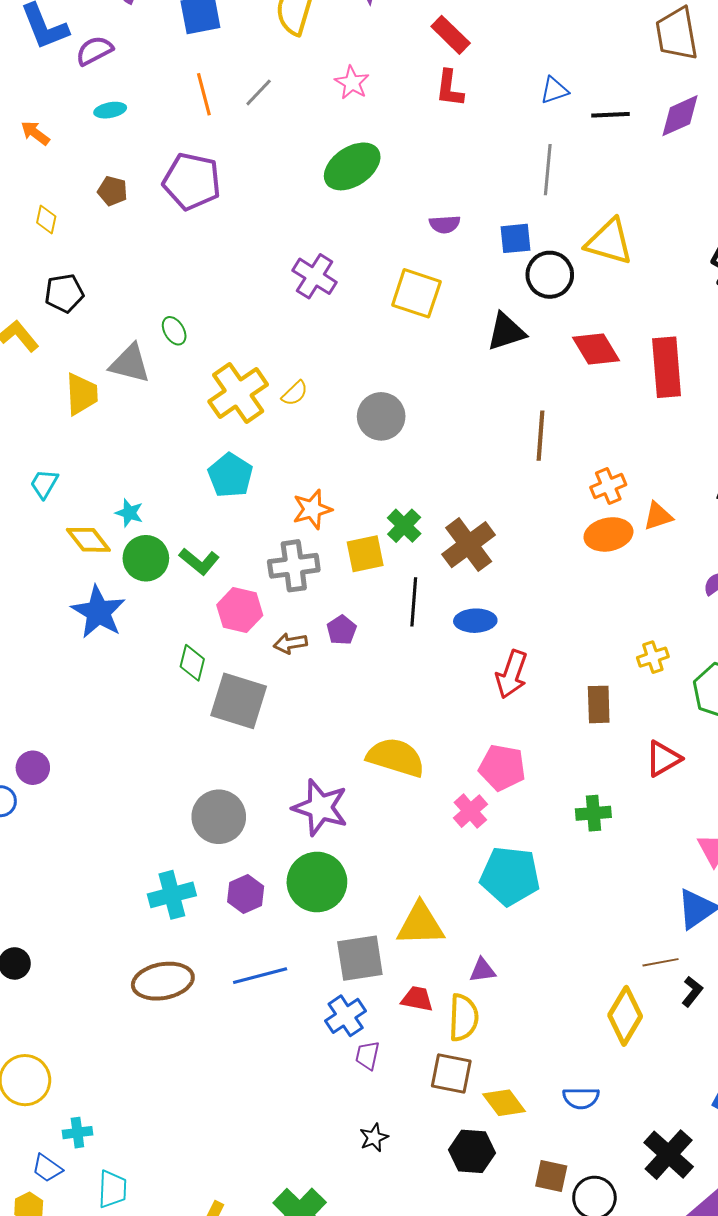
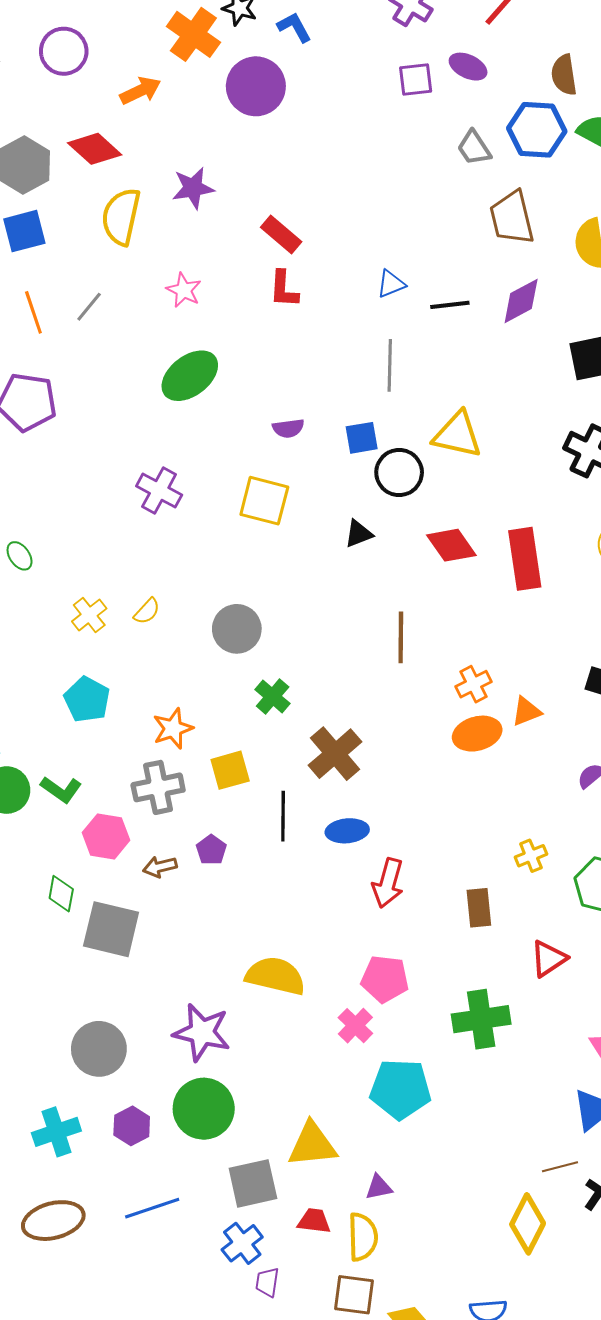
black triangle: (506, 332) -> (358, 534), size x0.7
yellow cross: (238, 393) -> (89, 615), size x0.6
green cross: (404, 526) -> (273, 697), moved
green cross: (593, 813) -> (481, 1019), size x1.6

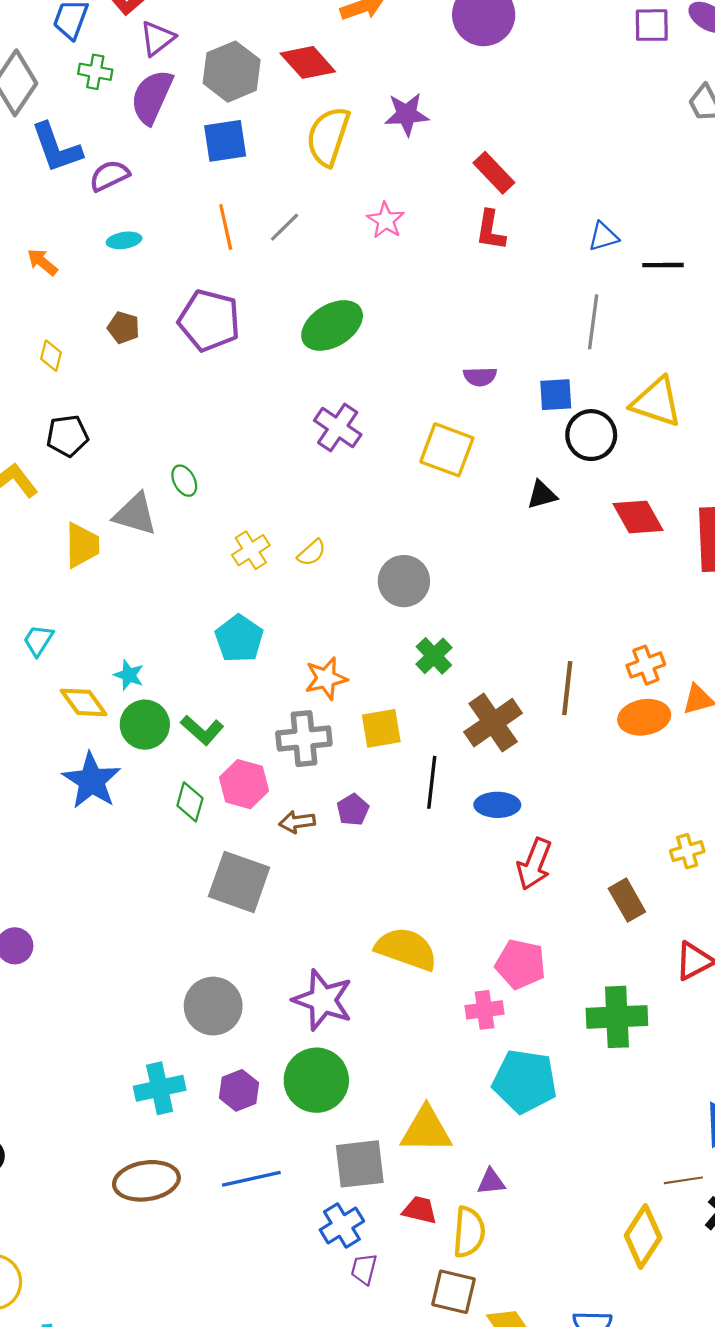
green ellipse: (190, 376) -> (332, 325), moved
brown line: (401, 637) -> (567, 688), moved
green diamond: (61, 894) -> (190, 802), moved
brown rectangle: (479, 908) -> (627, 900), turned -30
pink cross: (355, 1026) -> (484, 1010), turned 32

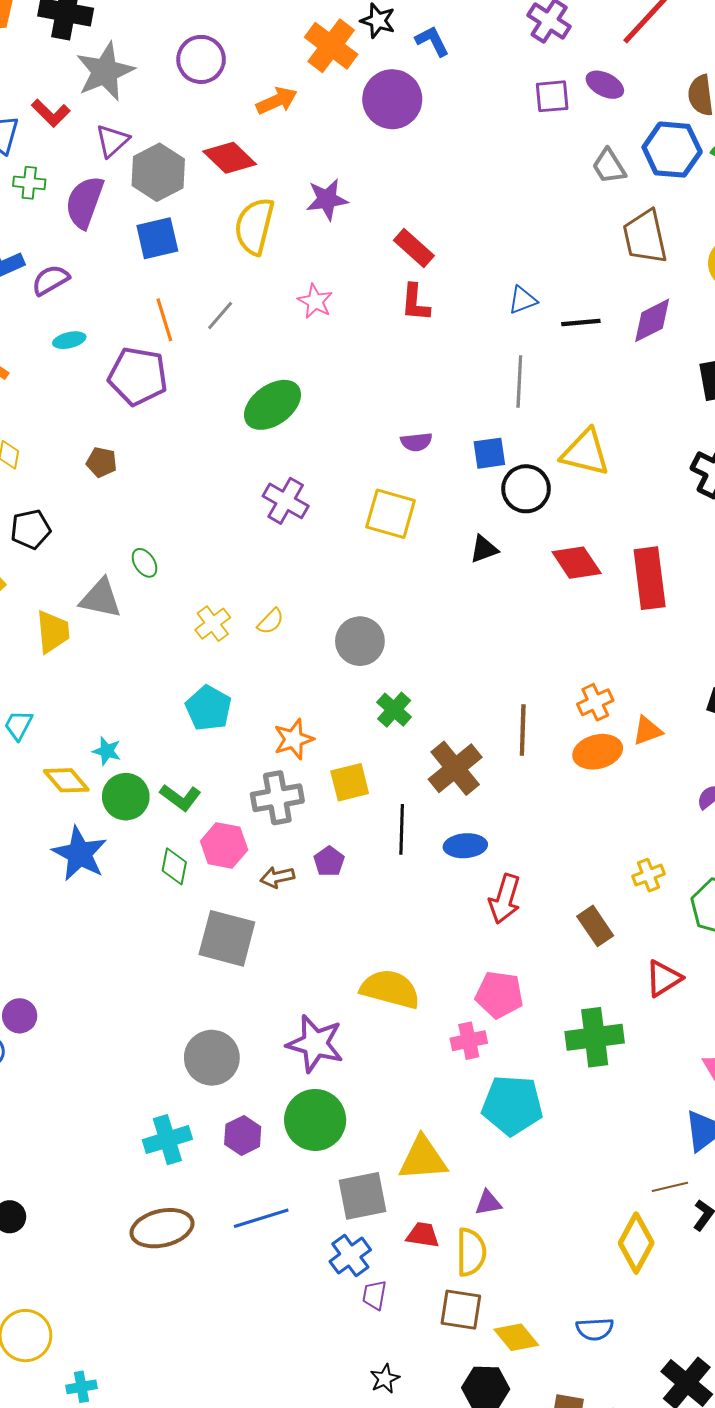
purple triangle: (157, 38) -> (112, 141), moved
purple pentagon: (209, 320) -> (138, 376), moved
brown pentagon: (123, 328) -> (102, 462), moved

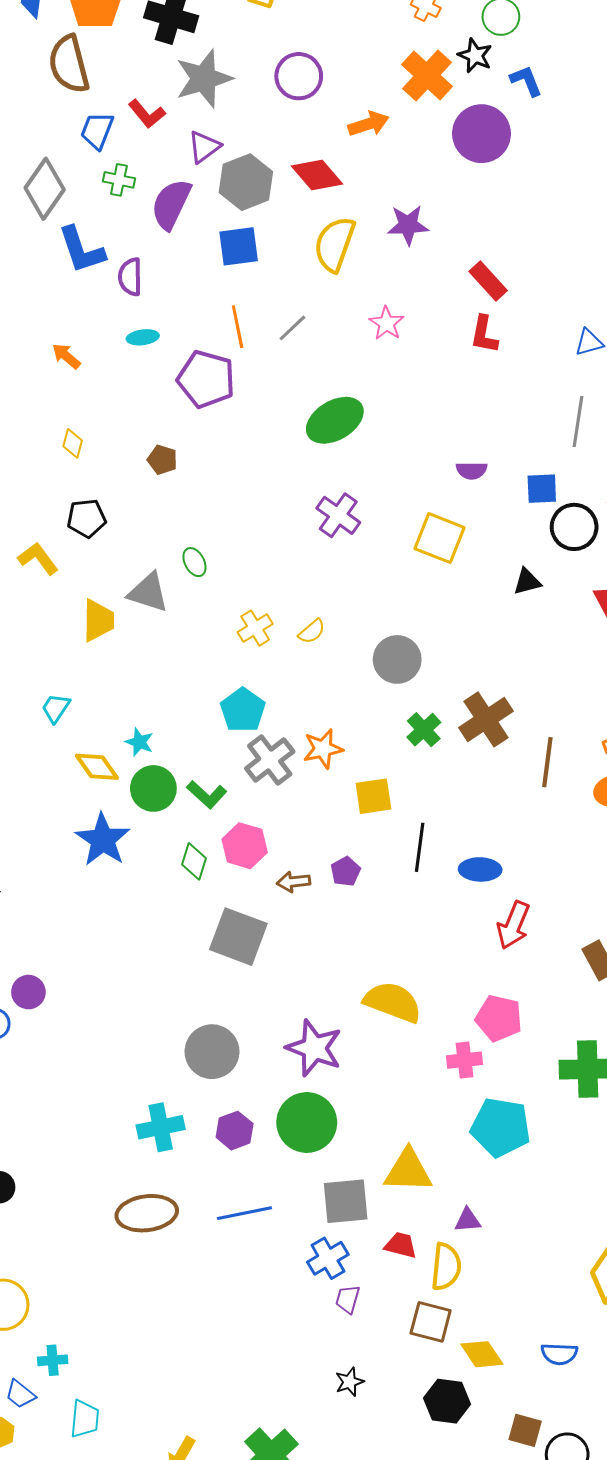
purple semicircle: (51, 280) -> (130, 277), turned -66
brown cross: (455, 768) -> (486, 719), moved
gray cross: (277, 798) -> (270, 760), moved, turned -33

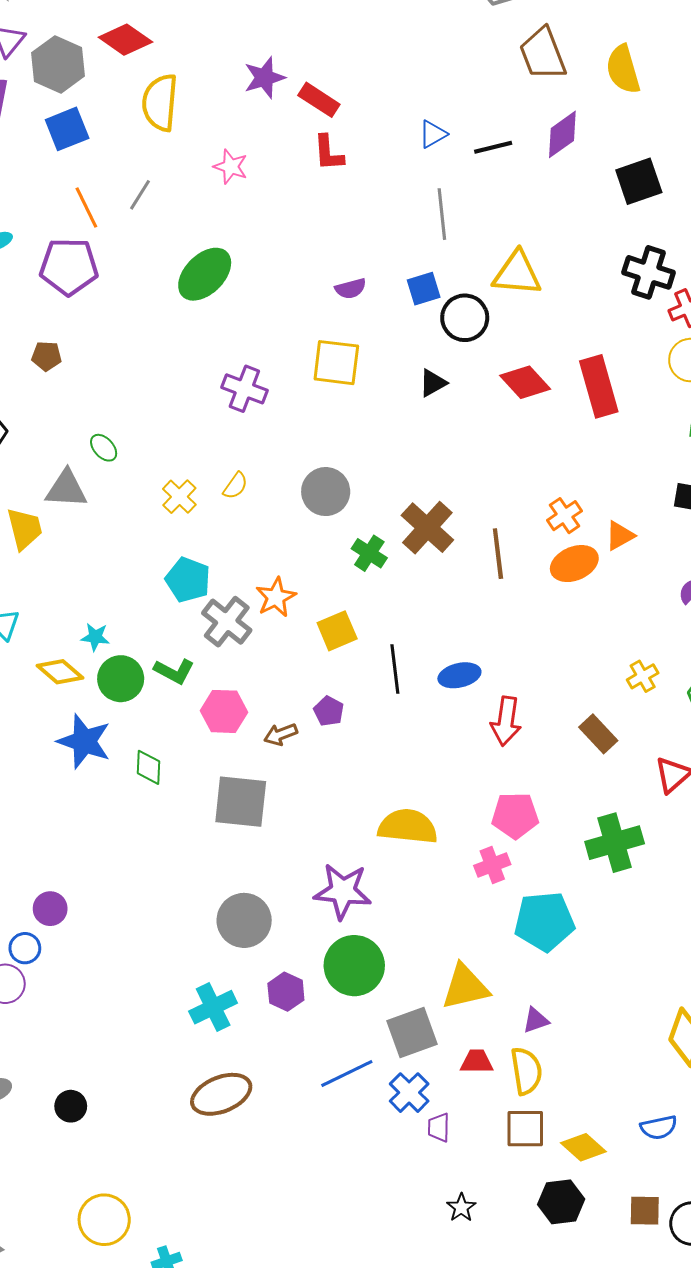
purple star: (408, 225) -> (264, 78), moved
purple cross: (338, 515) -> (244, 389), moved
green diamond: (194, 861) -> (149, 767), moved
blue line: (244, 1213) -> (347, 1074), moved

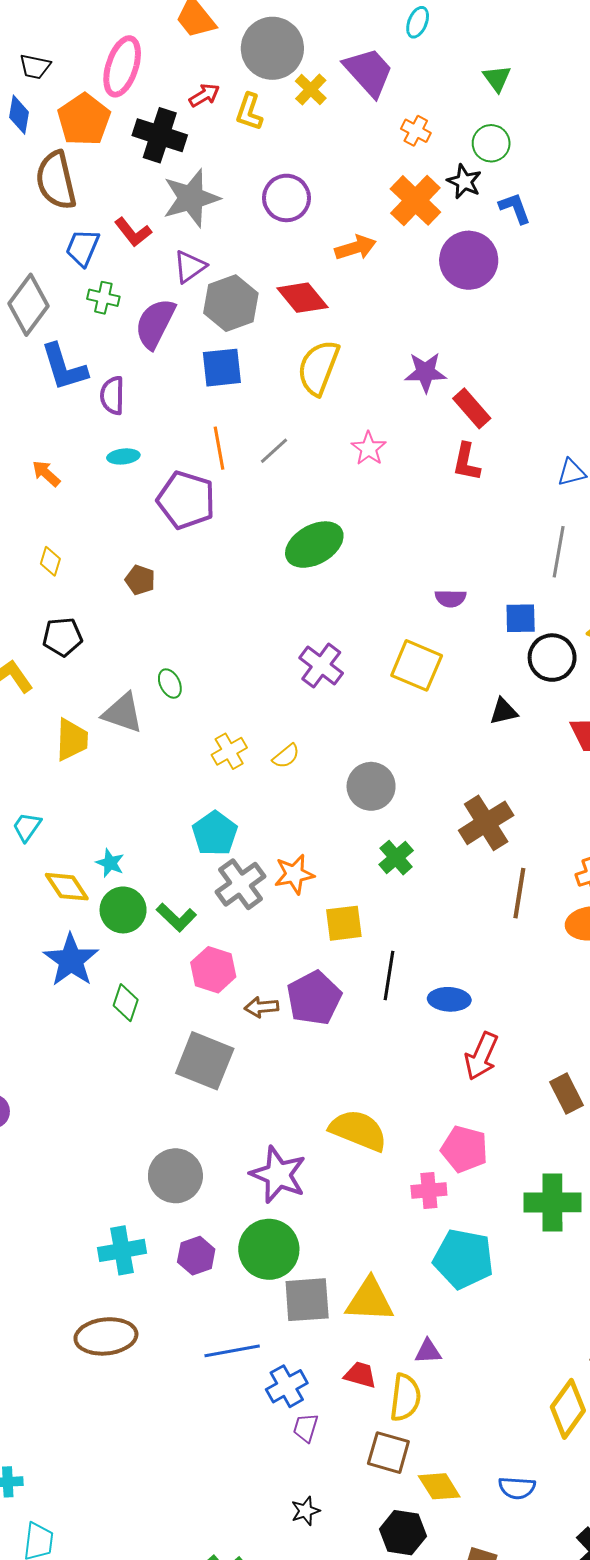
brown cross: (427, 528) -> (486, 823), moved
purple pentagon: (329, 711) -> (314, 998), size x1.8
gray square: (412, 1033) -> (307, 1300), moved

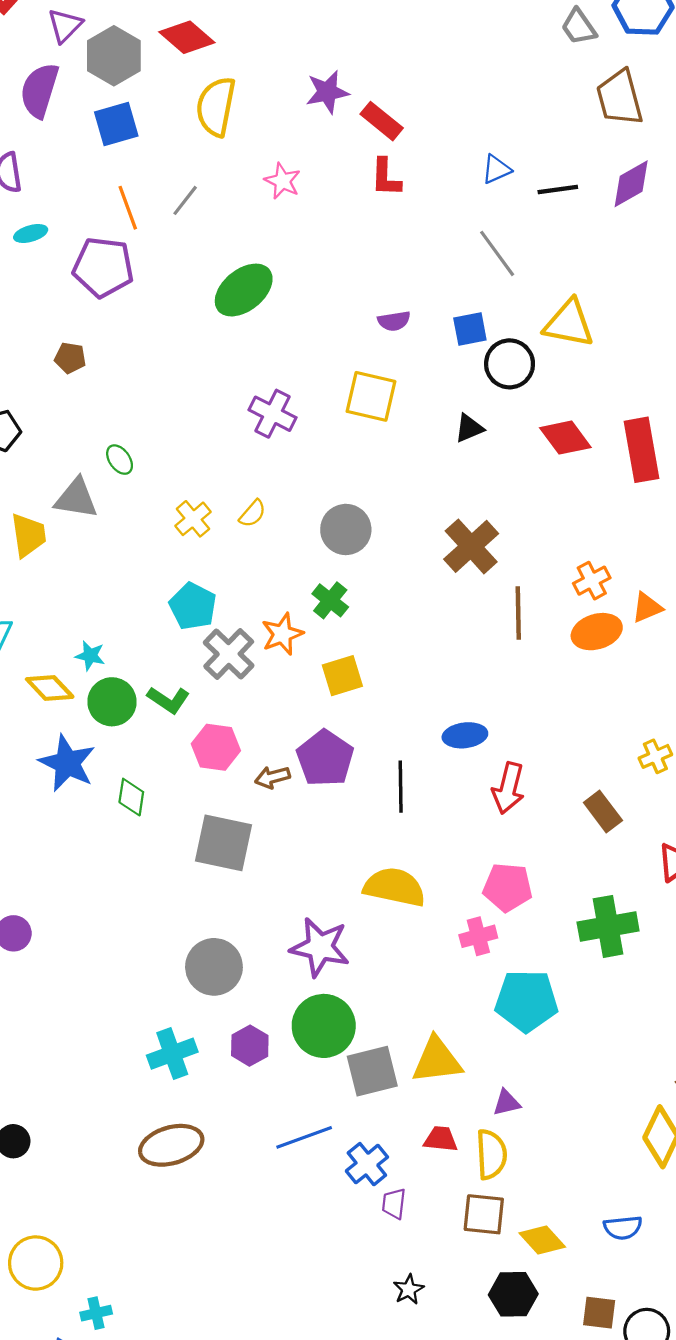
gray line: (559, 552) -> (497, 253), turned -36
green cross: (396, 858) -> (330, 600), moved
black line: (389, 976) -> (401, 787), moved

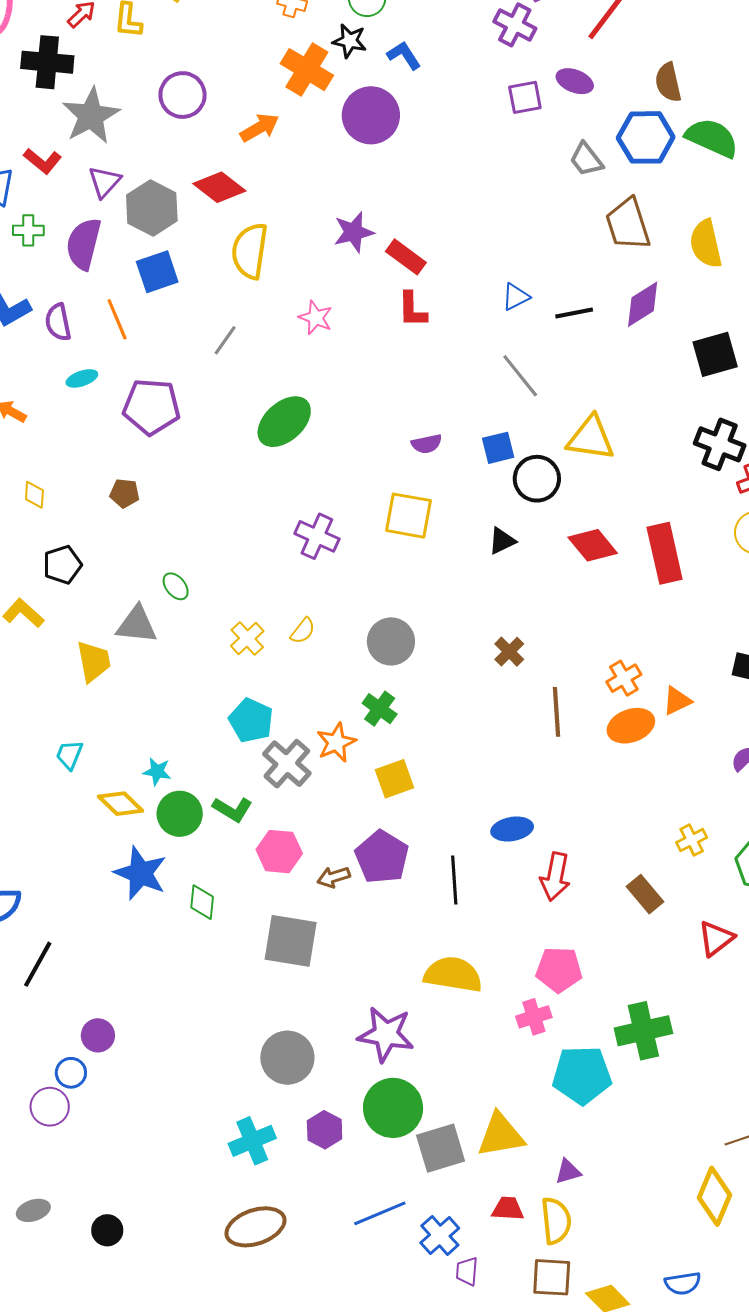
orange line: (128, 208) -> (117, 319), moved
brown cross: (471, 546) -> (509, 652), size x0.6
green cross: (608, 926) -> (643, 1031), moved

